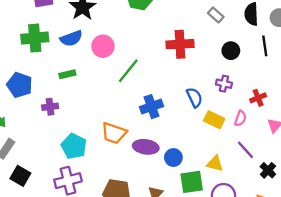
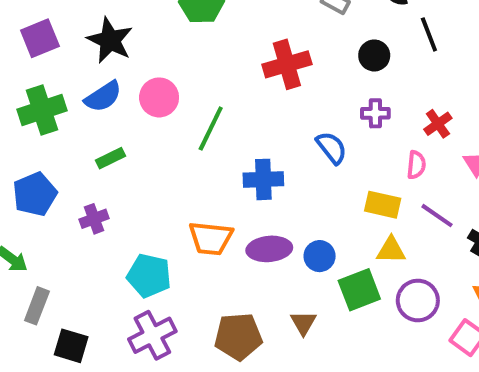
blue pentagon: (20, 85) -> (35, 194), turned -30
blue cross: (152, 107) -> (263, 179), turned 30
yellow rectangle: (214, 120) -> (383, 205), moved

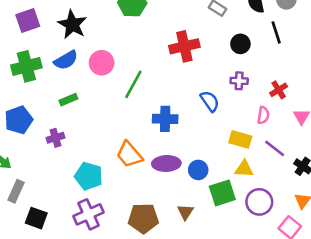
orange trapezoid: (211, 238) -> (129, 155), turned 40

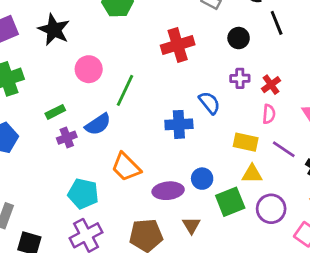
blue semicircle: (66, 60) -> (98, 124), moved
red cross: (279, 90) -> (271, 85), moved
blue cross: (165, 119) -> (179, 124), moved
purple cross: (56, 138) -> (67, 138), moved
purple ellipse: (166, 164) -> (168, 191), moved

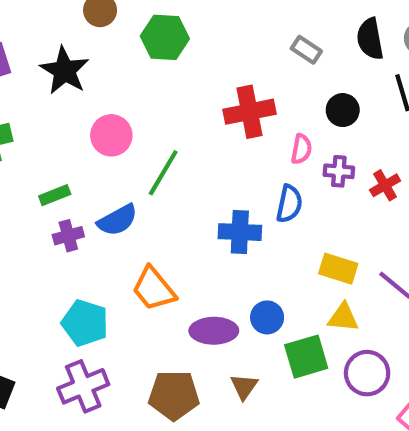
blue semicircle: (209, 103) -> (289, 204), turned 45
pink semicircle: (269, 114) -> (301, 149), moved

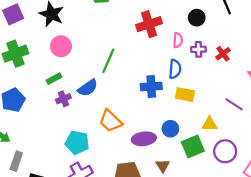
pink circle: (111, 135) -> (61, 46), moved
yellow rectangle: (338, 269) -> (185, 95), moved

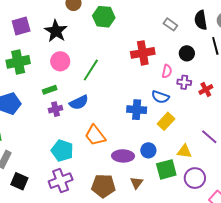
green line: (108, 61) -> (91, 70), moved
blue semicircle: (175, 69) -> (160, 97), turned 96
yellow rectangle: (185, 95) -> (166, 121), turned -66

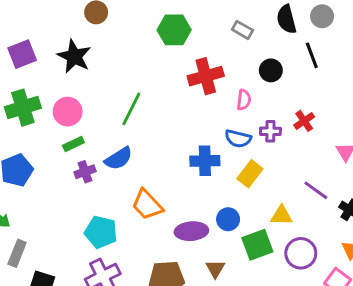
green hexagon: (104, 17) -> (174, 30), moved
pink circle: (60, 61) -> (68, 112), moved
purple cross: (184, 82) -> (270, 131), moved

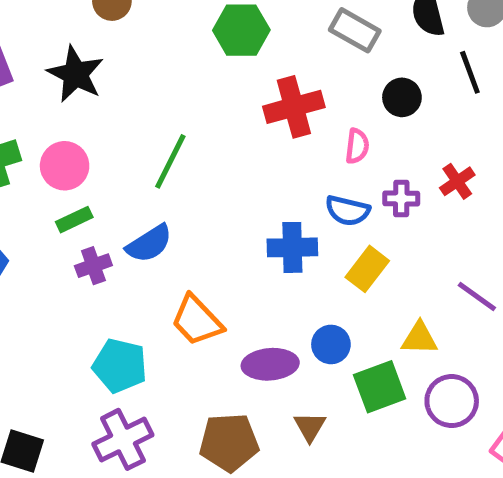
gray rectangle: (242, 30) -> (355, 30), size x1.4

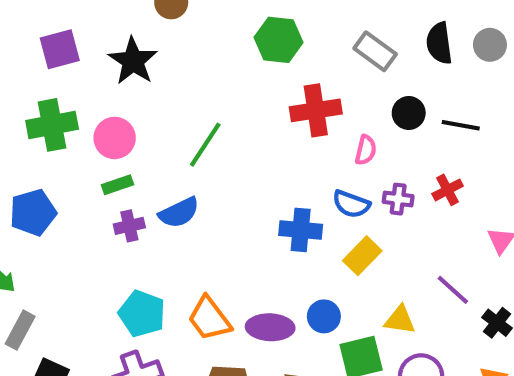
black line: (470, 72) -> (461, 125), moved, turned -66
orange trapezoid: (197, 320) -> (209, 319), moved

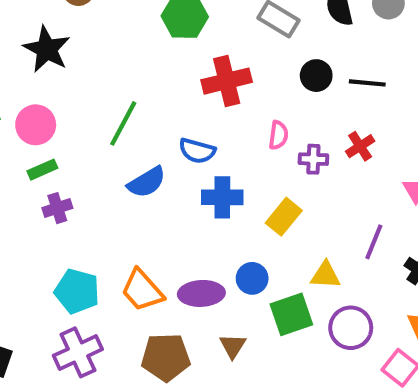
pink semicircle: (366, 150) -> (278, 135), moved
blue semicircle: (351, 204) -> (197, 151), moved
blue semicircle: (179, 213) -> (147, 182), moved
purple line: (453, 290) -> (374, 242), turned 75

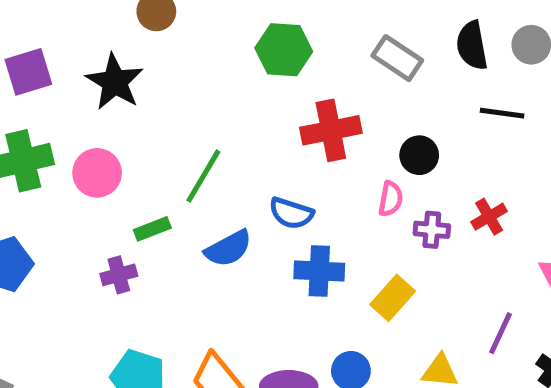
black circle: (316, 76) -> (419, 155), moved
black line: (367, 83) -> (502, 113), moved
green rectangle: (42, 170) -> (152, 229), moved

